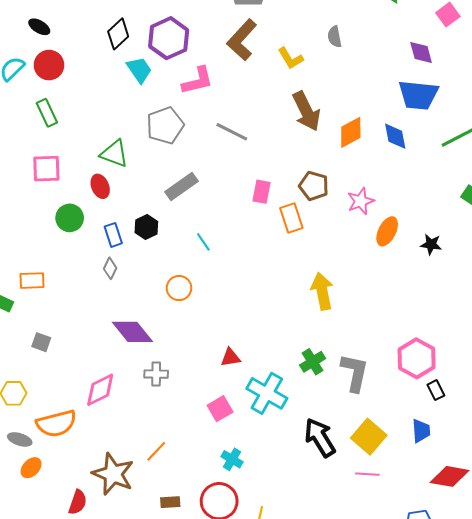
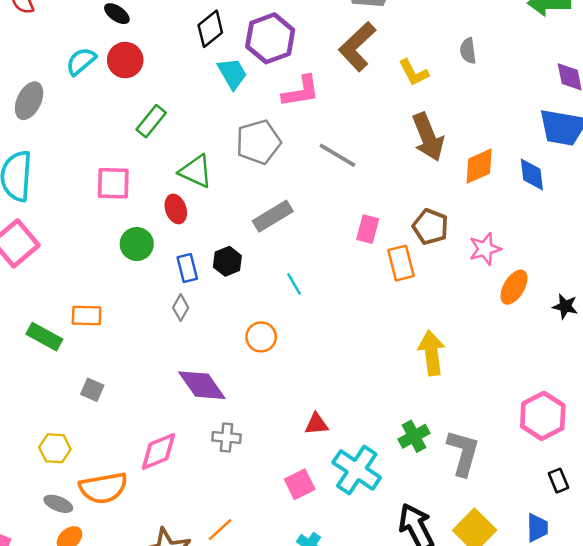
green rectangle: (47, 113) -> (151, 121), moved, turned 60
pink hexagon: (417, 358) -> (543, 416), moved

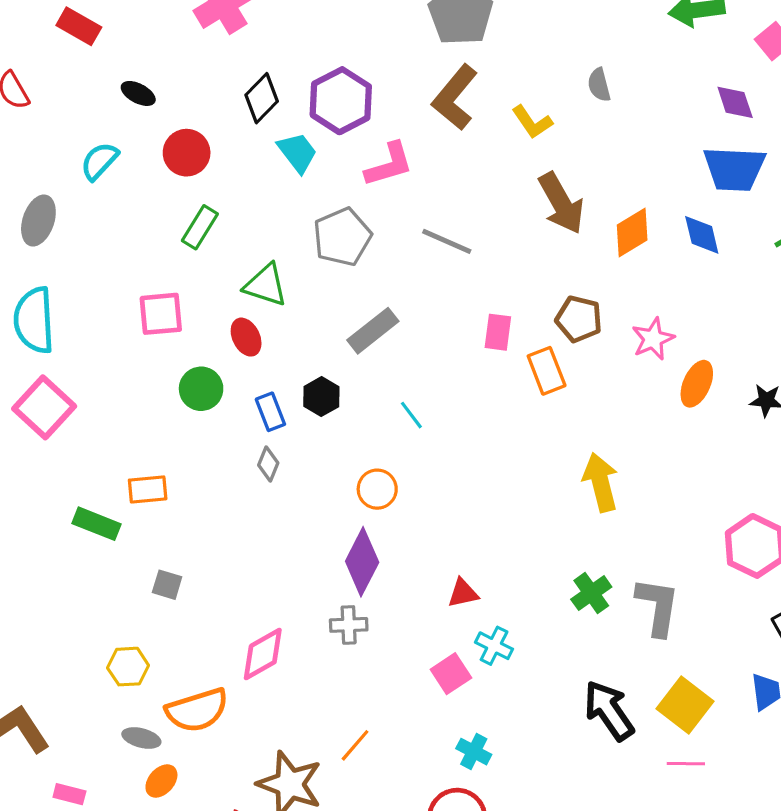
red circle: (125, 60) -> (187, 153), moved
purple diamond: (202, 385) -> (362, 562), moved, turned 69
cyan cross: (357, 470) -> (494, 646), moved, size x0.6

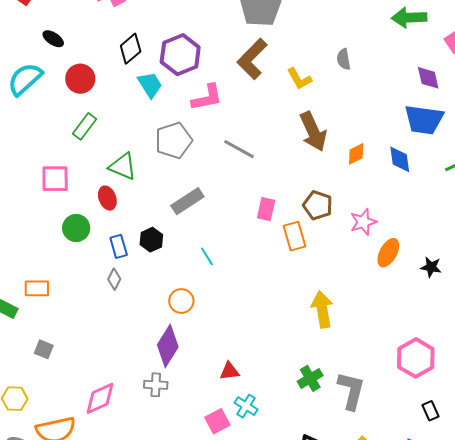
cyan semicircle: (99, 161) -> (25, 79), size x1.4
orange diamond: (632, 233) -> (356, 154), size x0.7

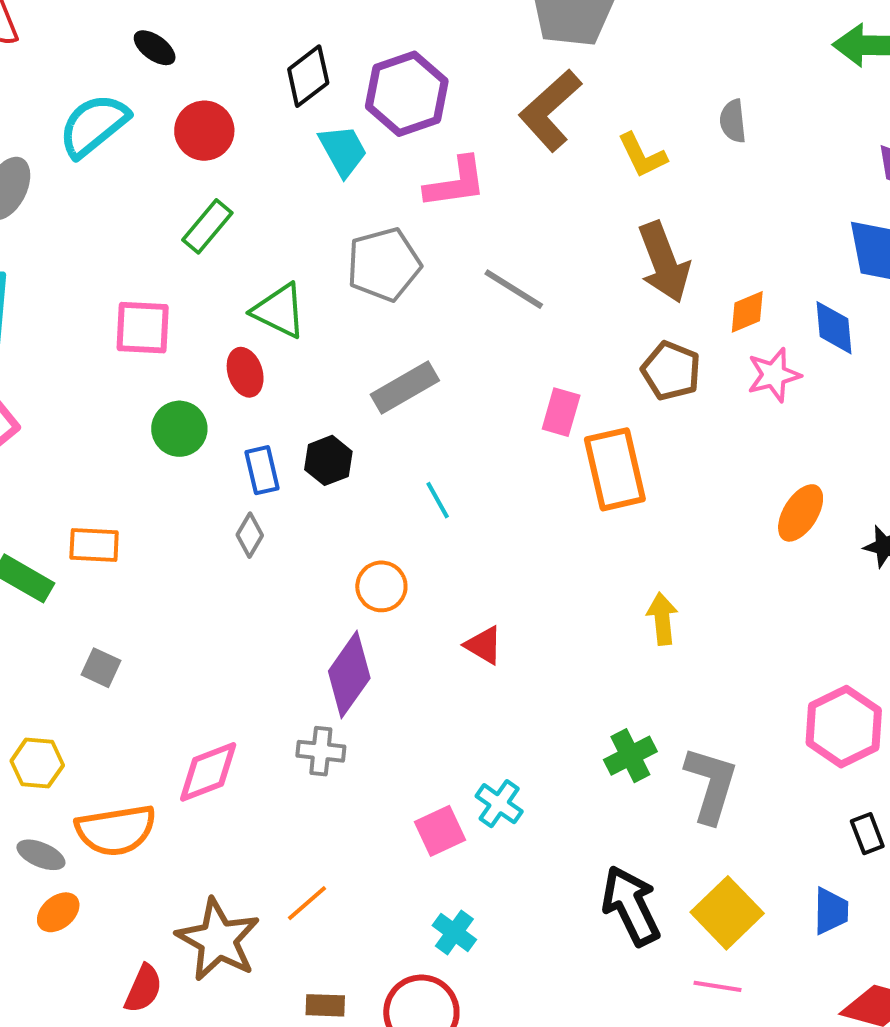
brown pentagon: (318, 205) -> (671, 371), moved
pink star: (363, 222) -> (774, 375), moved
orange rectangle: (294, 236) -> (615, 469), size x1.4
yellow arrow: (322, 309) -> (662, 619), size x0.7
red triangle: (229, 371) -> (484, 645), moved, turned 35

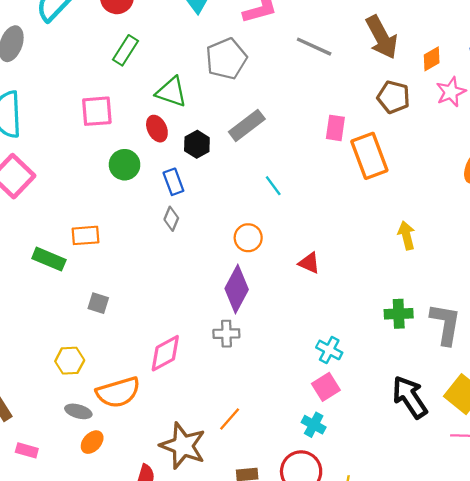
gray line: (514, 289) -> (314, 47), moved
black hexagon: (328, 460) -> (197, 144), moved
green cross: (630, 756) -> (399, 314), turned 32
pink square: (440, 831) -> (326, 387), moved

